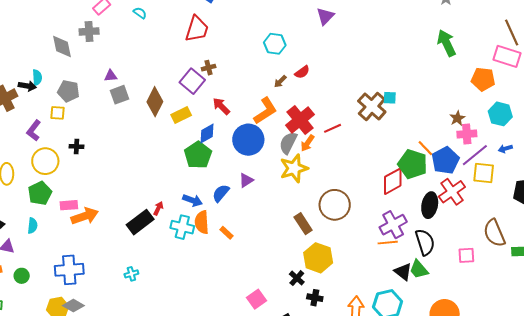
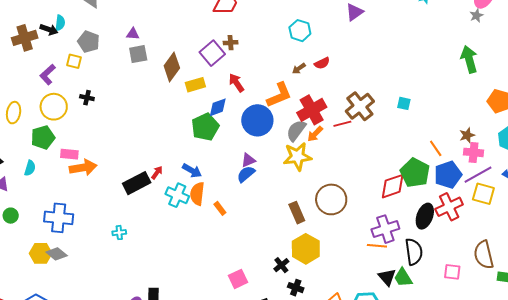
brown cross: (372, 106) -> (360, 106), moved
orange line: (425, 148) -> (436, 148), moved
blue semicircle: (221, 193) -> (246, 174), moved

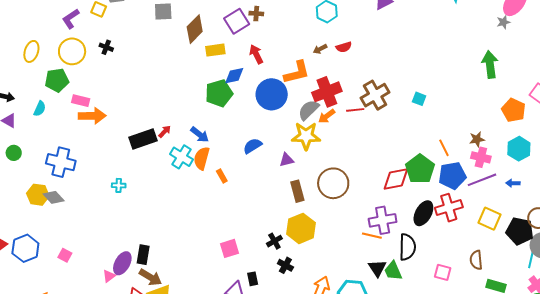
purple triangle: (248, 160) -> (287, 160), moved
yellow square: (483, 194) -> (489, 219), moved
brown semicircle: (484, 255) -> (476, 260), size x0.7

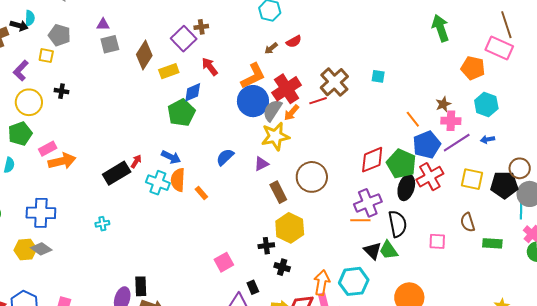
blue circle: (272, 94) -> (253, 101), moved
pink rectangle: (81, 101) -> (48, 149), turned -30
green pentagon: (420, 169) -> (401, 164), moved
black cross: (274, 241) -> (266, 246), turned 35

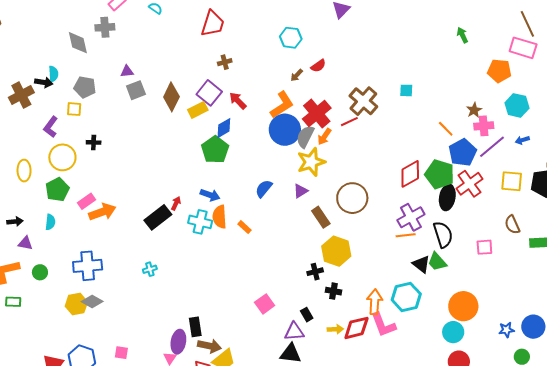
green arrow: (440, 28) -> (462, 35), size x0.6
purple square: (184, 39) -> (209, 93), moved
pink square: (224, 262) -> (265, 304), moved

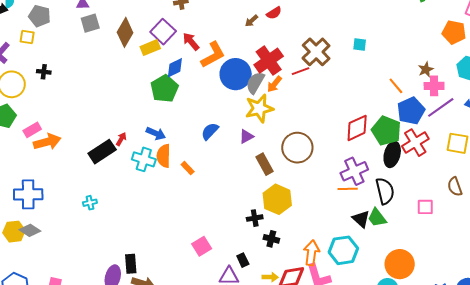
orange L-shape: (282, 105) -> (213, 55), moved

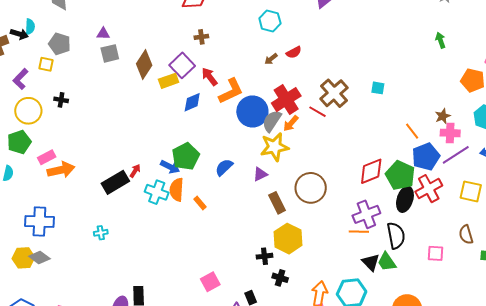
red line: (301, 71) -> (317, 112), turned 48
green pentagon: (164, 89) -> (186, 156), moved

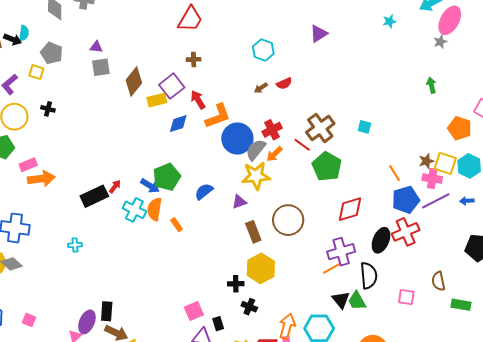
red cross: (286, 100) -> (272, 130), size x0.7
green pentagon: (400, 175) -> (327, 166), moved
yellow square: (471, 191) -> (445, 163), moved
orange line: (359, 232) -> (332, 268), turned -36
pink square: (210, 282) -> (194, 311), moved

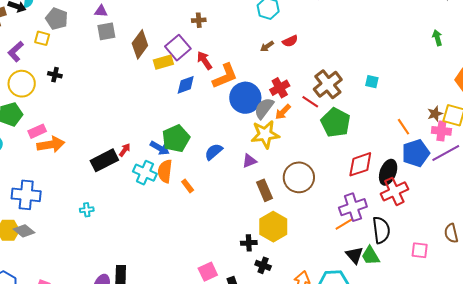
red cross: (406, 232) -> (394, 191), moved
black ellipse: (381, 240) -> (388, 172), moved

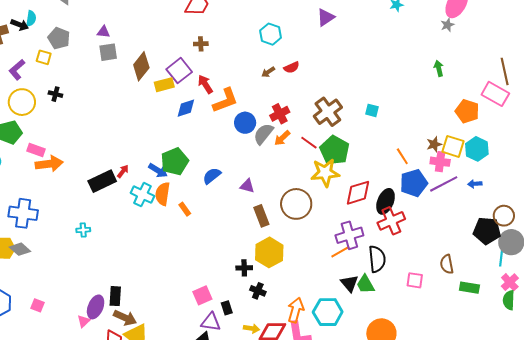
blue circle: (245, 98) -> (245, 123), size x0.7
red line: (310, 102) -> (309, 143), moved
pink rectangle: (37, 131) -> (36, 150), turned 42
yellow star: (265, 134) -> (325, 173), moved
purple triangle: (249, 161) -> (247, 186), turned 35

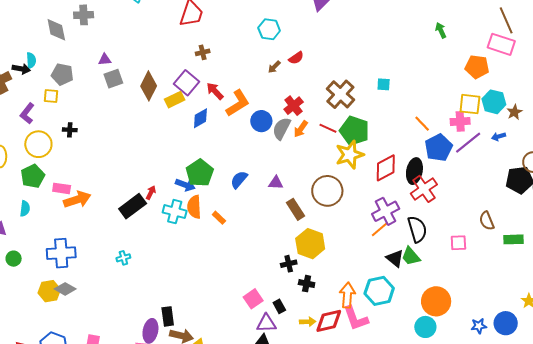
brown star: (434, 144) -> (514, 112), moved

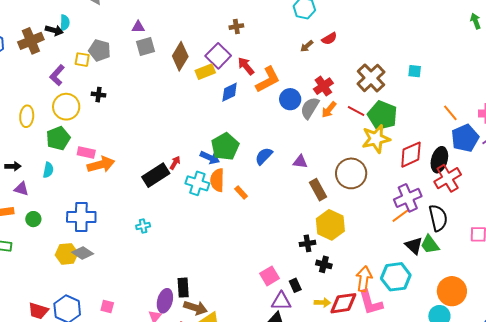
gray pentagon: (62, 74) -> (100, 50), moved

